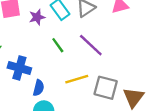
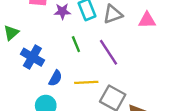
blue semicircle: (39, 88) -> (55, 78), moved

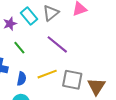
green line: (76, 44) -> (19, 48), moved

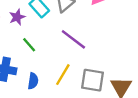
yellow line: (47, 74) -> (63, 75), turned -36

